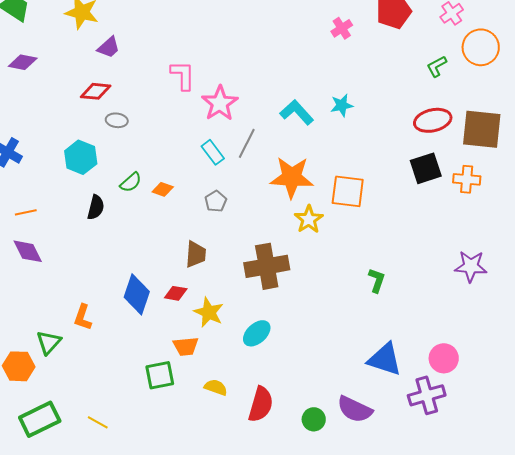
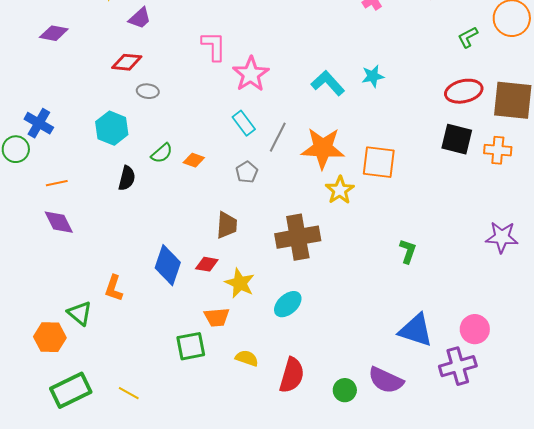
gray line: (247, 143) -> (278, 137), moved
black square: (426, 168) -> (457, 139), turned 32
green triangle: (49, 342) -> (80, 313), turned -32

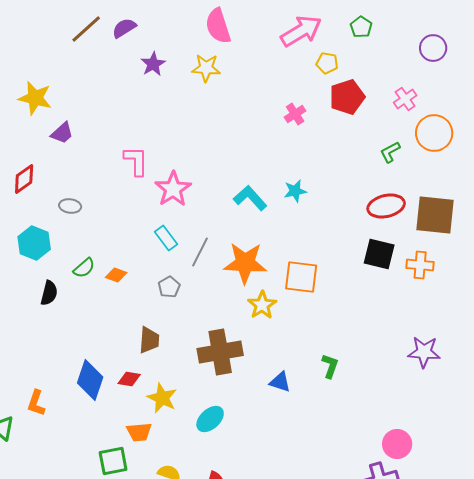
red diamond: (127, 62) -> (24, 179), moved, turned -40
blue triangle: (416, 330) -> (280, 382), moved, size x0.6

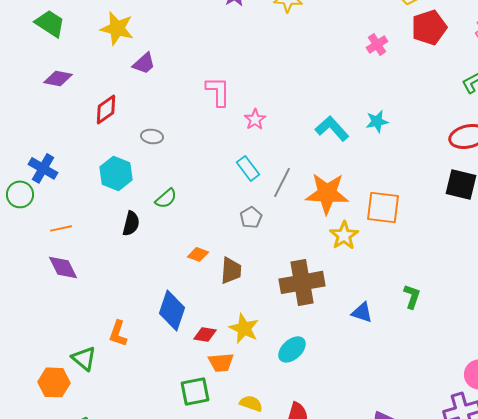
pink star: (173, 189) -> (255, 119), size x0.6
orange diamond: (116, 275) -> (198, 254), moved
red diamond: (129, 379) -> (205, 334), moved

